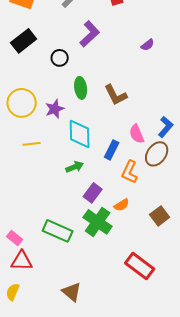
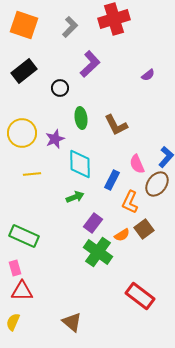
brown square: (160, 216) -> (144, 229), moved
green rectangle: (58, 231) -> (24, 236), moved
pink rectangle: (15, 238) -> (15, 268), turned 35

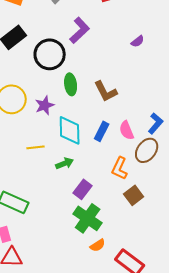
black circle: (60, 88) -> (50, 54), size x1.8
yellow line: (32, 174) -> (36, 147), moved
blue rectangle: (112, 180) -> (102, 131), moved
orange semicircle: (122, 235) -> (98, 245), moved

